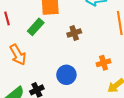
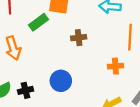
orange cross: (104, 63) -> (115, 66), moved

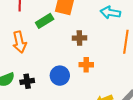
orange cross: (115, 66) -> (86, 65), moved

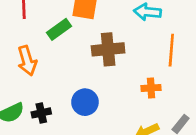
brown cross: (79, 38) -> (108, 49), size x1.6
orange cross: (86, 65) -> (151, 88), moved

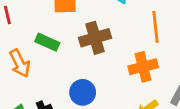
green rectangle: (59, 29) -> (47, 42), moved, turned 70
orange cross: (151, 88) -> (143, 67), size x1.5

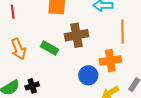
green rectangle: (47, 42) -> (49, 48), moved
blue circle: (83, 92) -> (88, 75), moved

